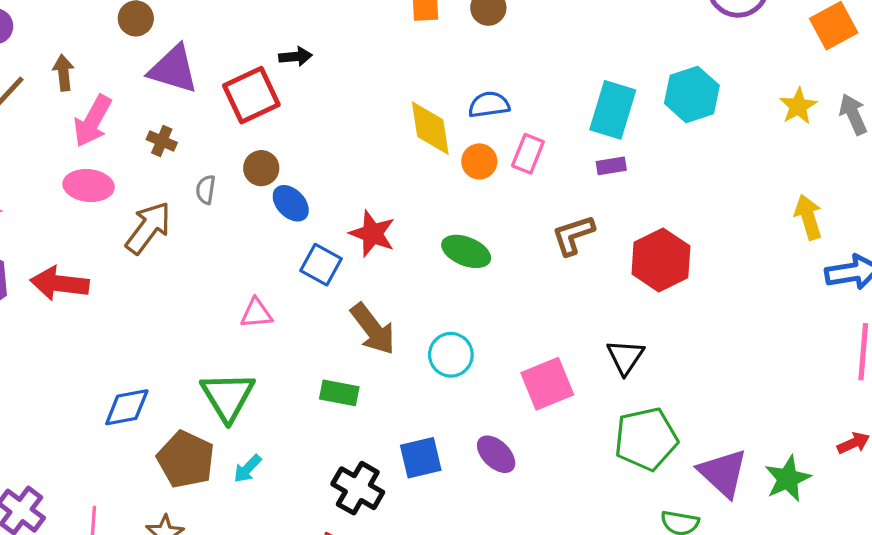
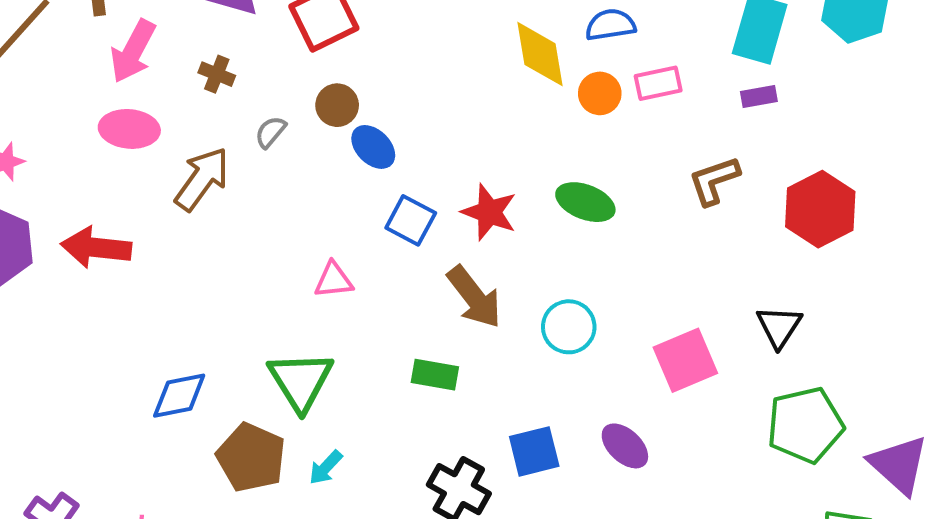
pink rectangle: (528, 154) -> (658, 83), turned 57
gray semicircle: (206, 190) -> (270, 132), turned 32
red star: (372, 234) -> (489, 212), moved

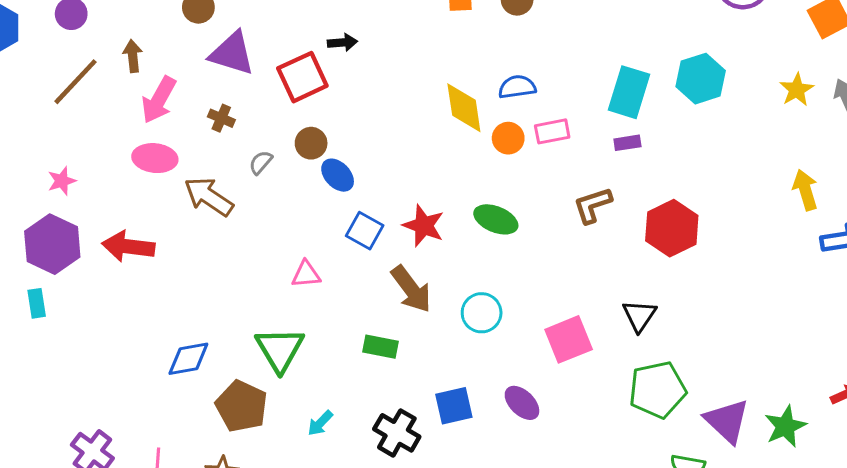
brown arrow: (202, 179) -> (209, 197), turned -93
cyan arrow: (326, 467) -> (320, 423), moved

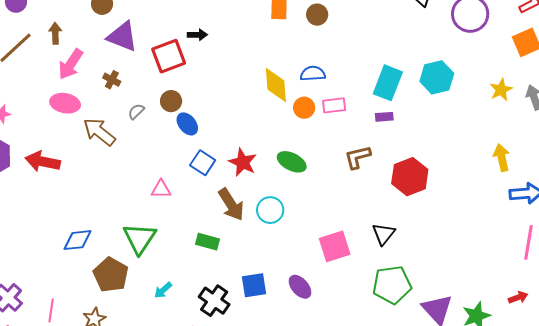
cyan circle: (482, 313) -> (270, 210), moved

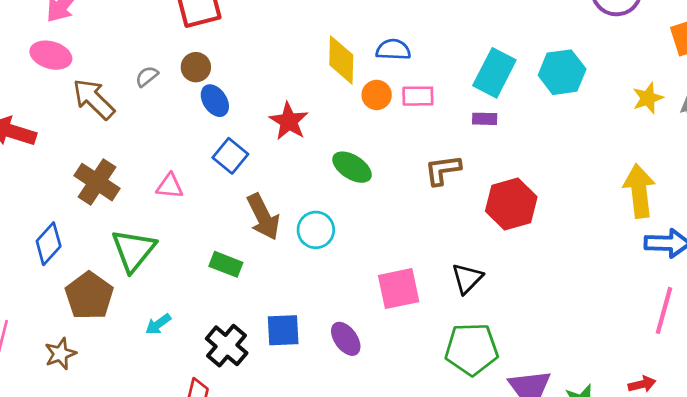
brown cross: (112, 80) -> (97, 182), moved, size x1.8
yellow arrow: (502, 158) -> (639, 191), size x1.4
red star: (243, 162) -> (289, 121), moved
blue diamond: (77, 240) -> (49, 244), turned -48

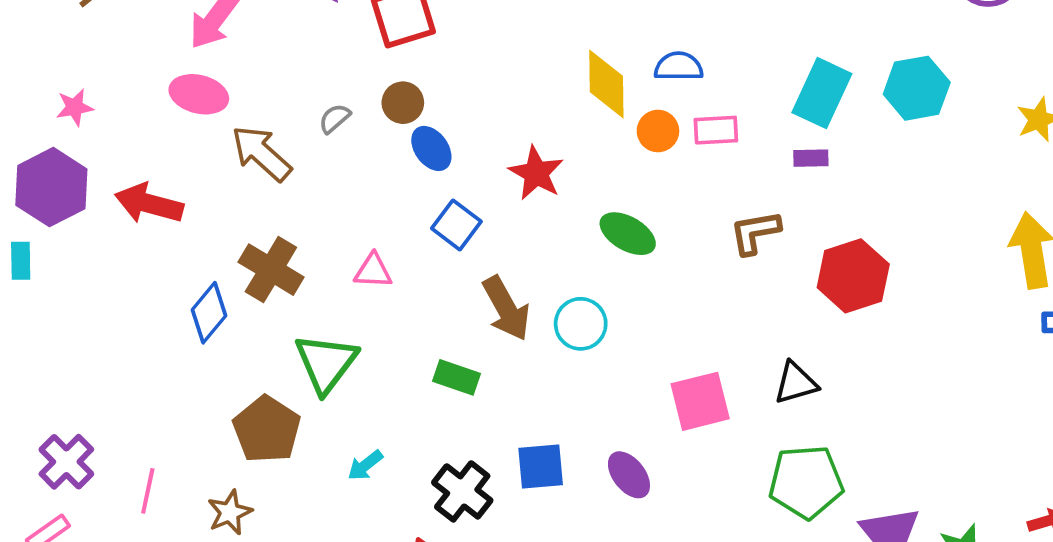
blue diamond: (49, 244) -> (209, 313), moved
black triangle: (467, 278) -> (796, 383), turned 32

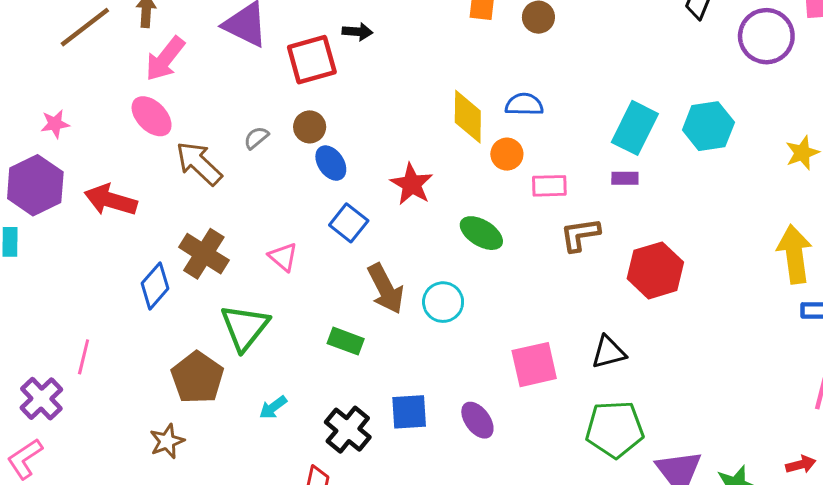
pink ellipse: (199, 94) -> (152, 116), turned 30
pink rectangle: (716, 130) -> (549, 186), moved
pink triangle: (373, 271) -> (283, 257), turned 36
pink line: (148, 491) -> (84, 357), moved

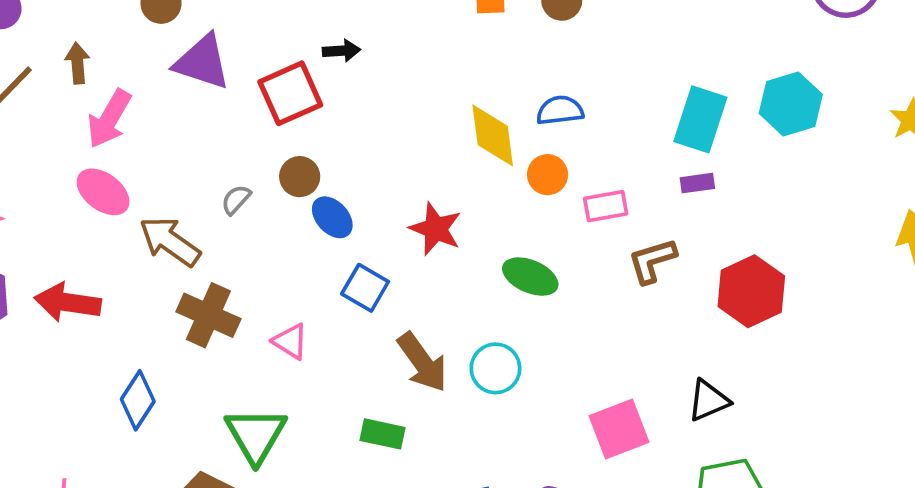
brown cross: (204, 254) -> (208, 315), moved

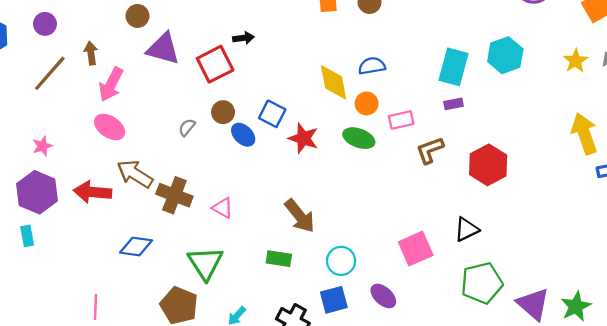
brown arrow: (170, 241) -> (135, 174), moved
green ellipse: (530, 277) -> (359, 138), moved
blue square: (365, 288) -> (272, 114), moved
cyan circle: (495, 368) -> (341, 261), moved
blue diamond: (138, 400) -> (136, 247), turned 68

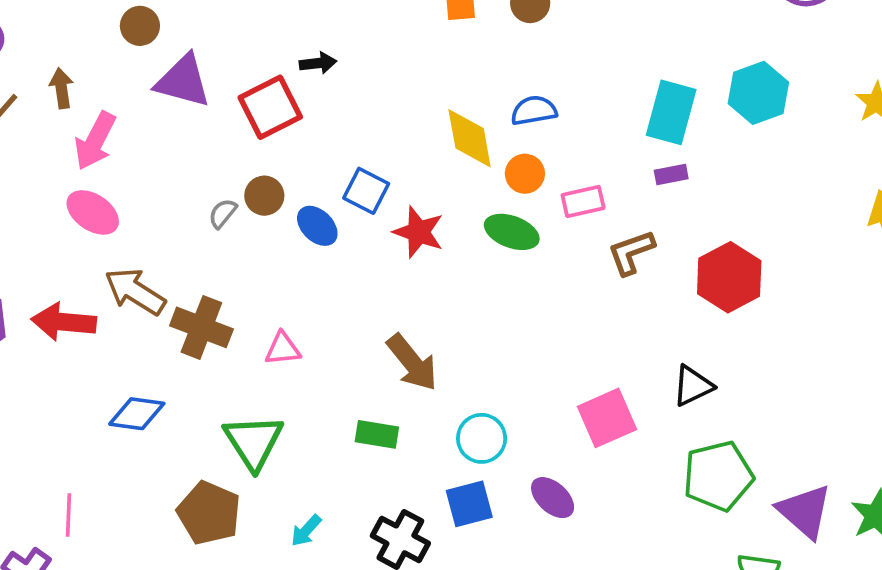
brown circle: (223, 112) -> (264, 196), moved
pink triangle: (223, 208) -> (283, 349), turned -35

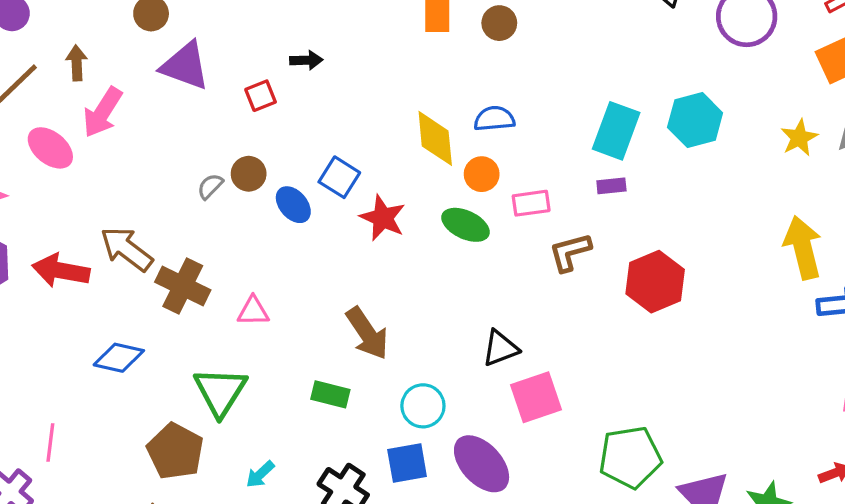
red square: (270, 107) -> (261, 96), size x0.6
pink ellipse: (93, 212) -> (50, 148), moved
black triangle: (693, 386) -> (500, 348), moved
purple ellipse: (553, 498) -> (482, 464), size x1.5

